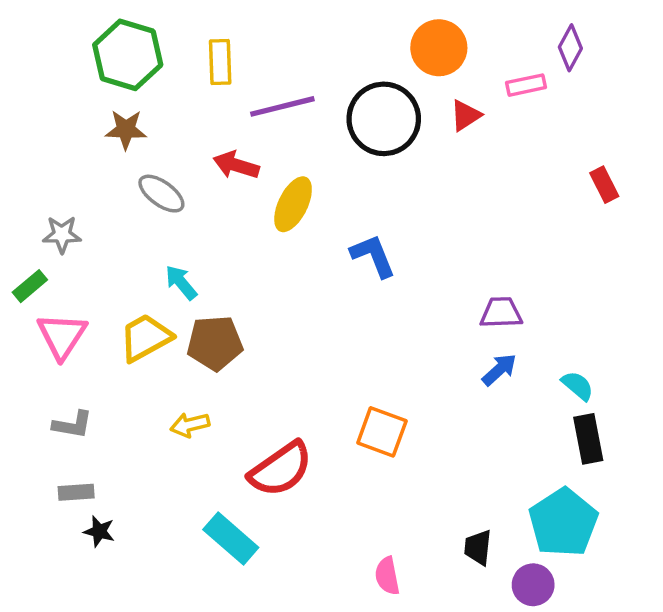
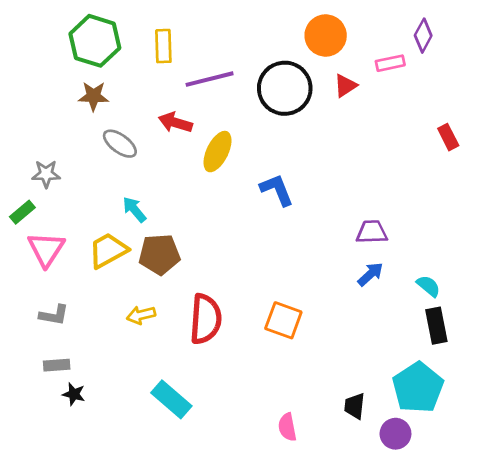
red semicircle: (281, 469) -> (206, 319), moved, turned -51

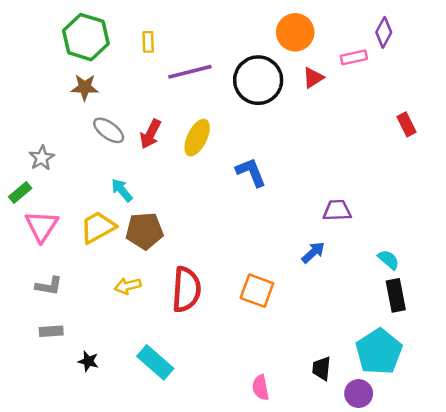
yellow rectangle: (163, 46) -> (148, 42), size x0.7
red arrow: (175, 123) -> (150, 134), moved, turned -80
gray star: (46, 174) -> (42, 158), turned -30
blue arrow: (370, 274) -> (313, 252), moved
black star: (74, 394) -> (88, 361), moved

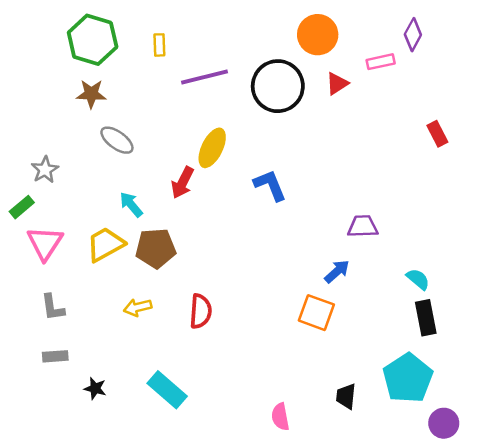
red arrow: (150, 134) -> (183, 183), moved
gray L-shape: (49, 286) -> (53, 307), turned 72
red semicircle: (186, 289) -> (201, 311), size x0.7
orange square: (257, 291) -> (316, 313), moved
purple circle: (359, 394) -> (444, 423), moved

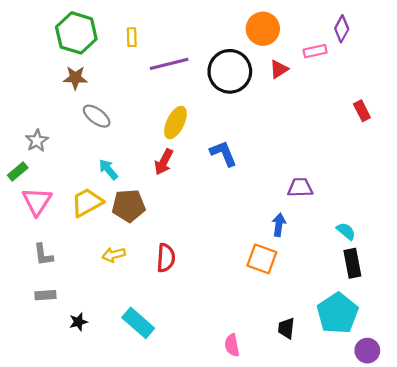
red arrow: (183, 183) -> (164, 162), moved
blue arrow: (337, 271) -> (279, 225), turned -40
black star: (95, 388) -> (78, 322), turned -30

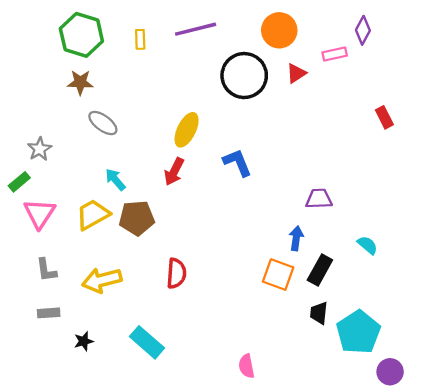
purple line: (169, 64) -> (196, 29), moved
yellow arrow: (114, 255) -> (102, 280), moved, size x1.6
black rectangle: (352, 263) -> (320, 270), moved, turned 40
black trapezoid: (286, 328) -> (319, 313), moved

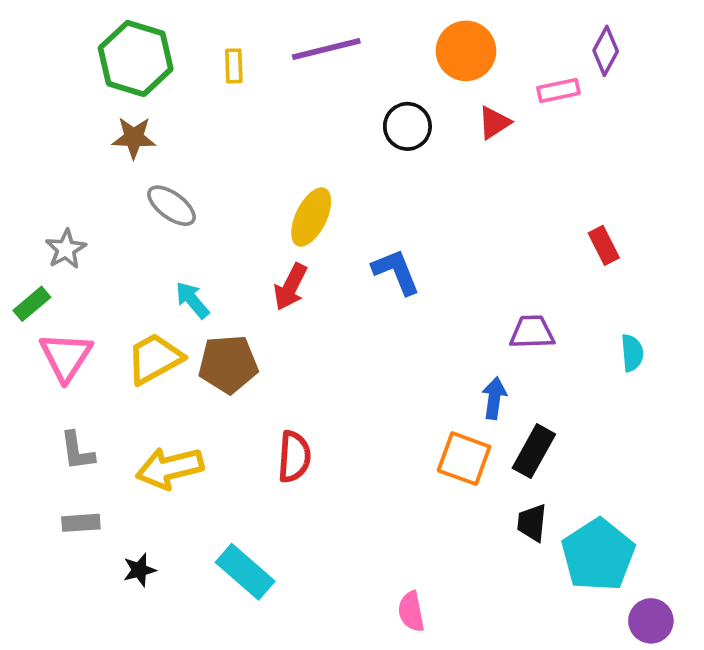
black circle: (244, 76) -> (407, 126), size x0.6
red rectangle: (384, 117) -> (604, 245), moved
cyan semicircle: (367, 245) -> (632, 353), moved, turned 45

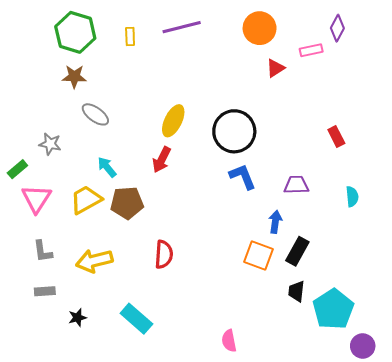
black circle: (407, 126) -> (234, 131), moved, size x1.6
gray star: (66, 249) -> (50, 144), moved, turned -30
blue L-shape: (396, 272) -> (243, 177), moved

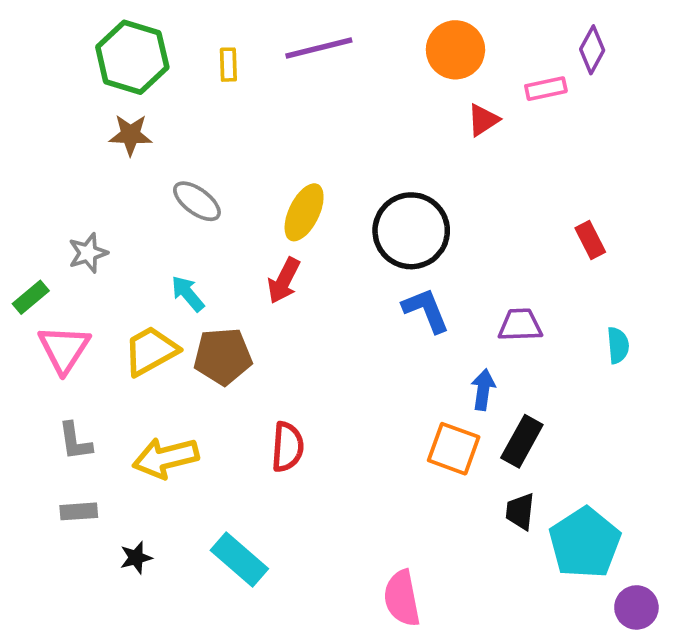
gray ellipse: (95, 114) -> (197, 201), moved
gray star: (50, 144) -> (88, 253), turned -30
pink semicircle: (229, 341) -> (402, 598), size x1.4

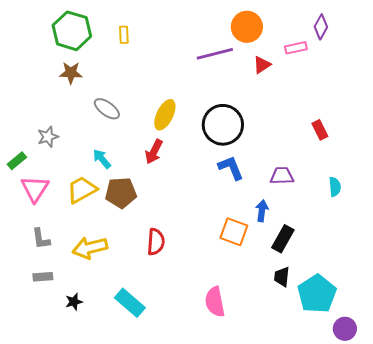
purple line: (319, 48) -> (215, 54), moved
orange square: (454, 449) -> (234, 232), moved
pink semicircle: (402, 598) -> (215, 302), moved

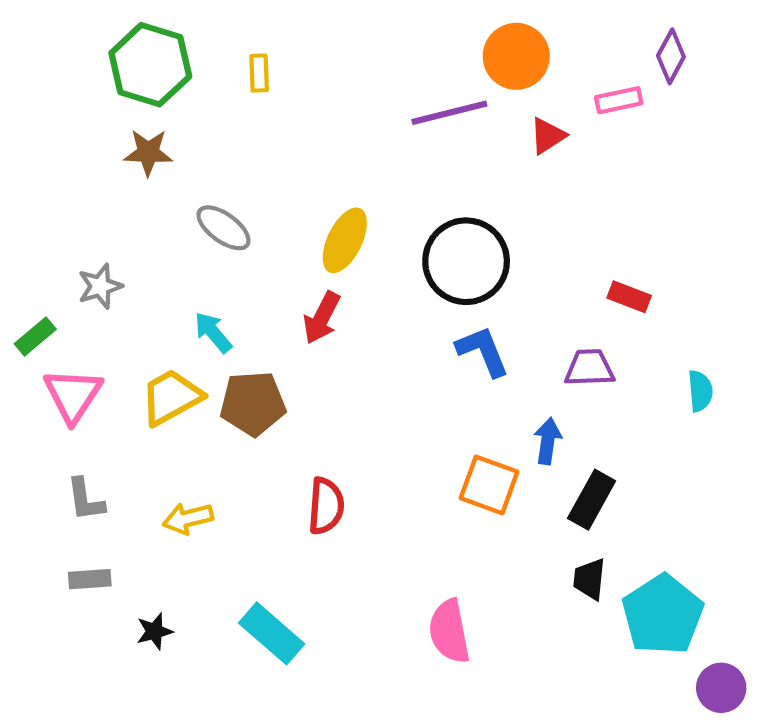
red rectangle: (320, 130) -> (629, 297), moved, turned -42
yellow arrow: (90, 248) -> (188, 518), size x0.7

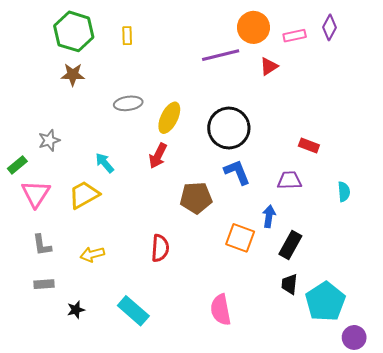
pink rectangle: (619, 100) -> (295, 36), moved
gray ellipse: (223, 228) -> (128, 103), moved, turned -44
brown pentagon: (253, 403) -> (196, 198), moved

